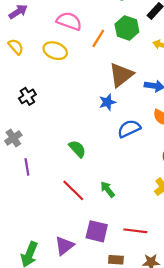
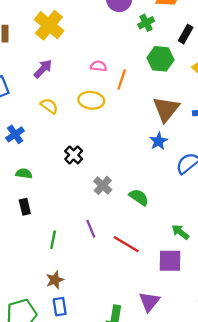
pink semicircle: (69, 21) -> (98, 66), size x0.6
orange line: (98, 38) -> (122, 80), moved
gray cross: (13, 138) -> (103, 185), moved
red line: (73, 190) -> (126, 244), moved
purple square: (97, 231) -> (170, 261), moved

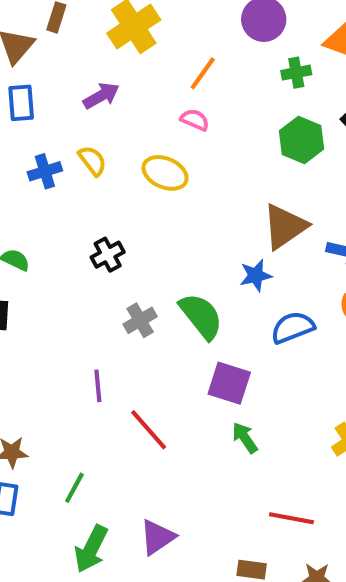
orange line: (122, 80) -> (203, 73), moved
blue cross: (15, 134) -> (45, 171), moved
green semicircle: (139, 197) -> (201, 316), moved, size x1.4
green line: (53, 240) -> (74, 488), moved
purple square: (170, 261) -> (229, 383), moved

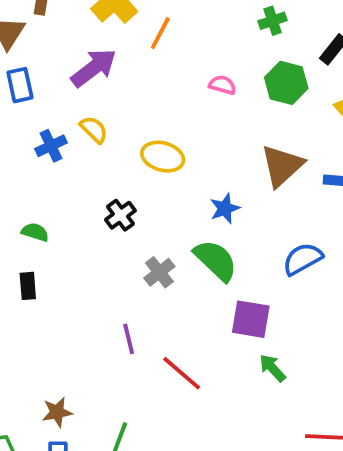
orange line: (203, 73) -> (160, 33), moved
purple arrow: (101, 96) -> (94, 68), size x1.4
pink semicircle: (195, 120) -> (222, 85), moved
yellow ellipse: (165, 173) -> (163, 157), moved
blue star: (256, 275) -> (225, 208), moved

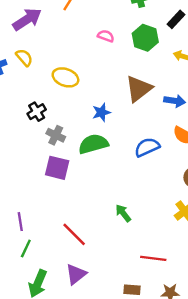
green semicircle: (216, 260) -> (93, 144), turned -64
gray cross: (159, 272) -> (56, 135), moved, turned -30
purple square: (251, 319) -> (57, 168), moved
purple line: (129, 339) -> (20, 222), moved
red line: (182, 373) -> (74, 234), moved

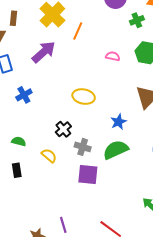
yellow semicircle: (24, 57) -> (49, 156), moved

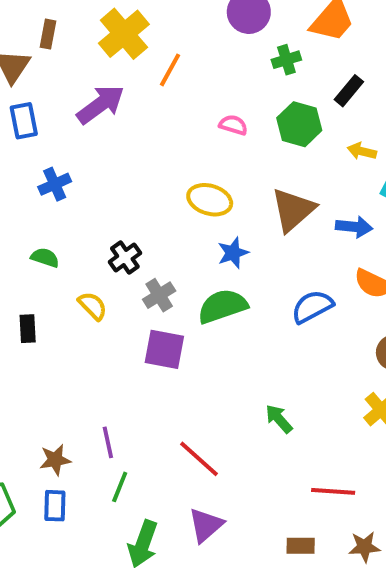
yellow ellipse: (84, 97) -> (210, 200), moved
green semicircle: (19, 141) -> (45, 258), moved
gray cross: (83, 147) -> (159, 295), turned 35

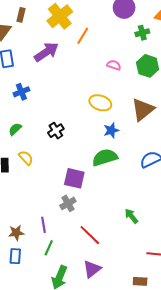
green semicircle: (45, 258) -> (15, 129), turned -64
gray cross: (159, 295) -> (68, 203), moved
yellow semicircle: (93, 306) -> (26, 158), moved

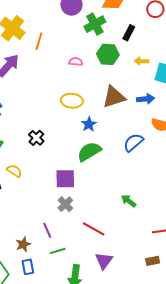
green cross: (142, 33) -> (95, 24), size x1.5
brown triangle: (143, 110) -> (114, 97), turned 35
green line: (49, 248) -> (58, 251), turned 63

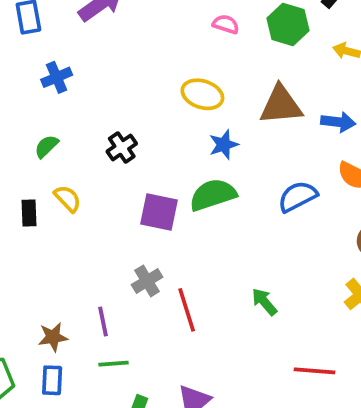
purple square: (65, 179) -> (159, 212), moved
red line: (94, 229) -> (187, 310), moved, turned 30

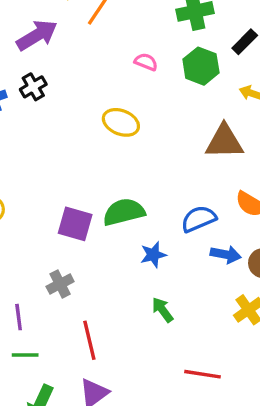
brown triangle: (281, 105) -> (224, 142), moved
blue arrow: (338, 122) -> (226, 255), moved
blue star: (224, 145) -> (153, 255), moved
black cross: (122, 147) -> (33, 87), moved
red line: (187, 310) -> (89, 340), moved

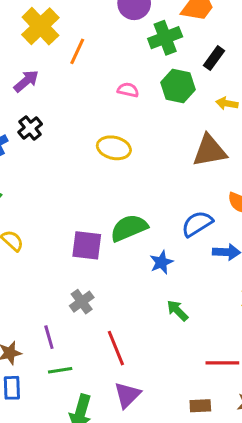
purple arrow: (37, 35) -> (26, 81), size x0.7

